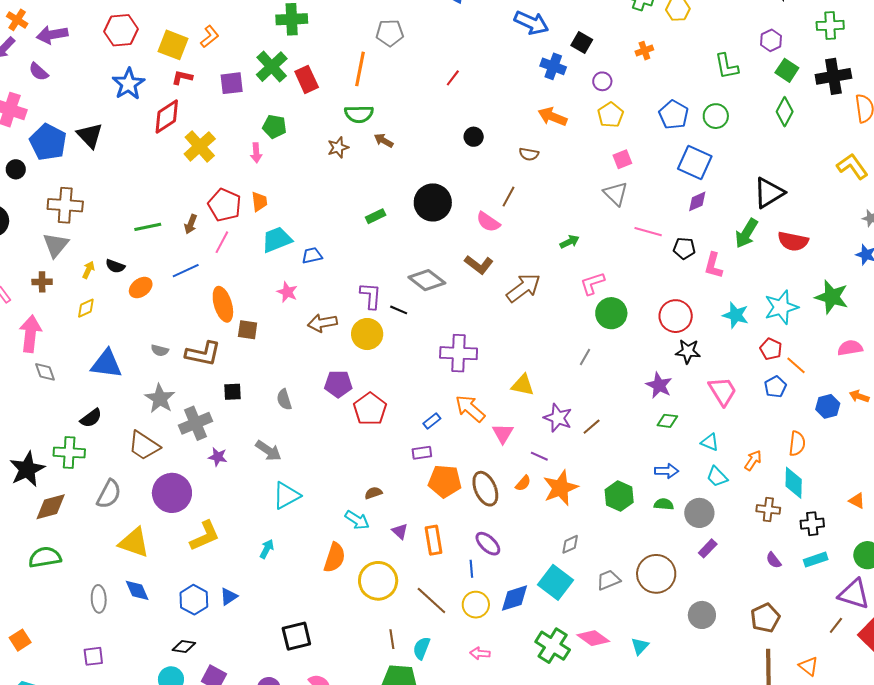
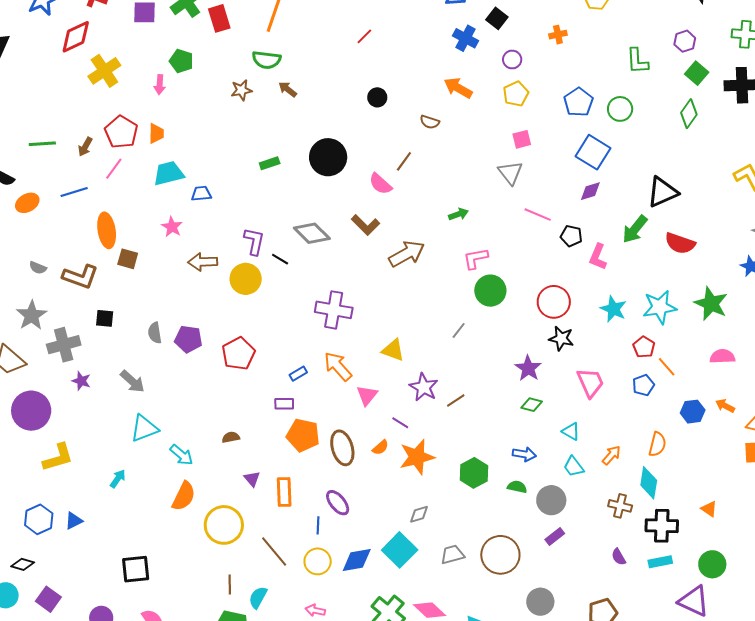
purple pentagon: (338, 384) -> (188, 339), moved
cyan arrow: (357, 520) -> (181, 455), moved
black cross: (812, 524) -> (662, 526), size x1.4

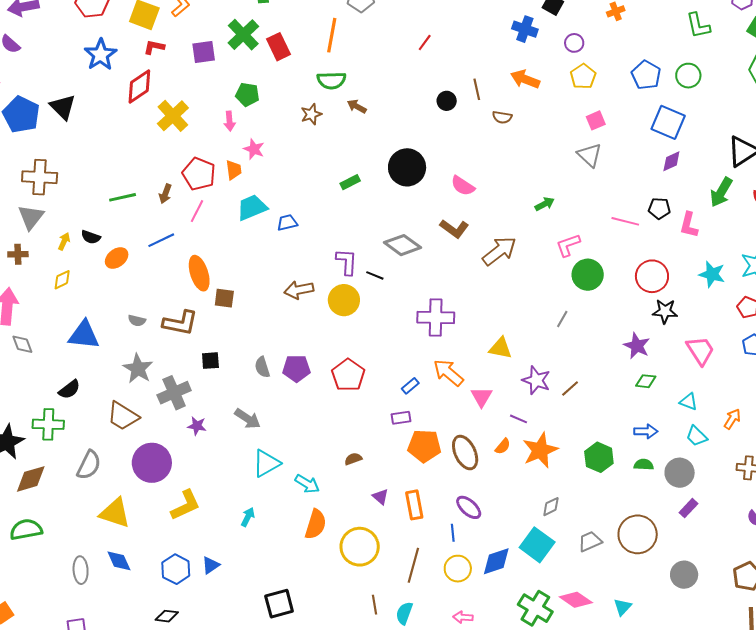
brown line: (404, 161) -> (477, 89), moved, turned -40
pink line: (538, 215) -> (625, 221), moved
pink star: (172, 227) -> (254, 149), moved
brown line: (274, 551) -> (413, 565), turned 64

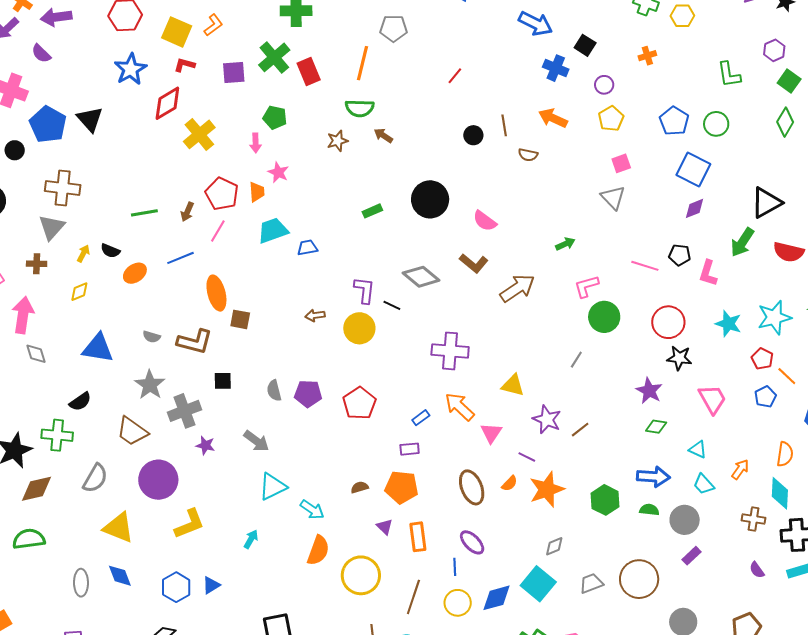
brown arrow: (299, 290) -> (315, 315), size x0.7
blue arrow: (646, 431) -> (653, 477), size x1.4
orange pentagon: (424, 446) -> (402, 487), moved

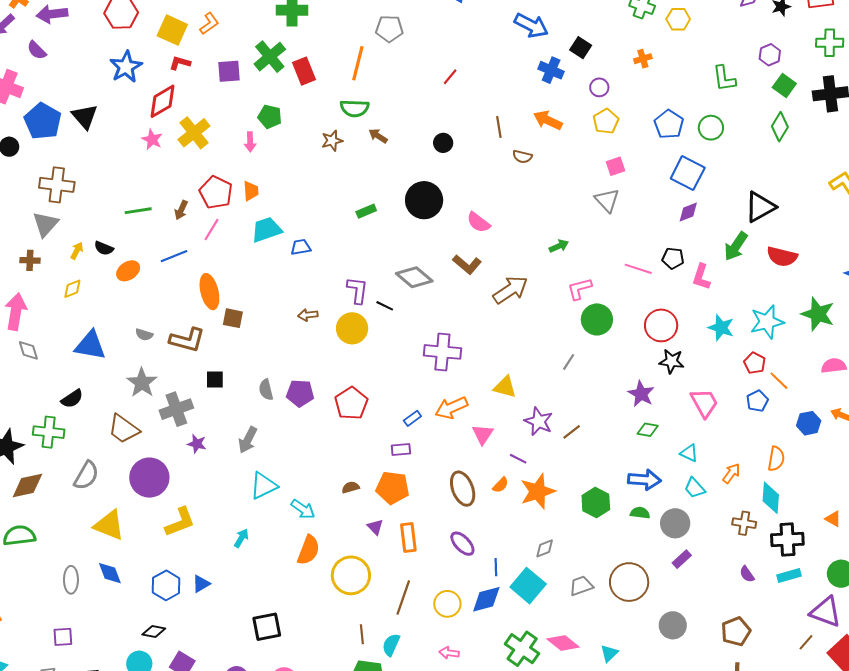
black circle: (473, 135) -> (443, 143), moved
pink star: (278, 172) -> (152, 139), moved
orange arrow: (460, 407) -> (451, 408), turned -68
gray arrow: (256, 441) -> (248, 440), turned 80
blue line: (455, 567) -> (496, 567), moved

